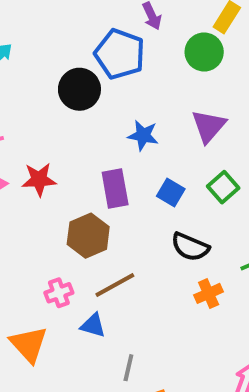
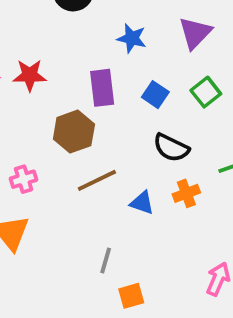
pink cross: (59, 293) -> (24, 179), moved
blue triangle: (93, 325) -> (142, 203), moved

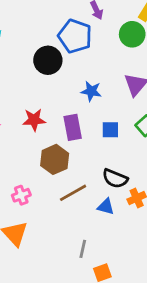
red star: (30, 75) -> (34, 120), moved
blue square: (155, 95) -> (110, 130), turned -30
black semicircle: (171, 148) -> (115, 179), moved

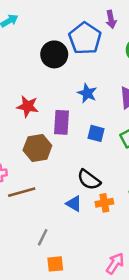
brown line: (73, 193) -> (22, 192), moved

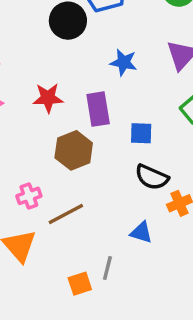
blue square: (96, 133) -> (141, 133), moved
blue triangle: (74, 204) -> (141, 232), moved
orange square: (55, 264) -> (80, 284), moved

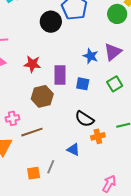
blue star: (124, 62) -> (91, 56), moved
blue square: (141, 133) -> (83, 84), moved

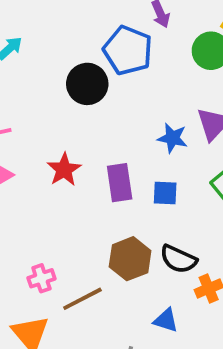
red star: (32, 64) -> (64, 170), turned -30
brown hexagon: (42, 96) -> (130, 259), moved

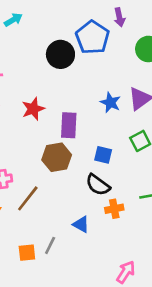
blue square: (165, 193) -> (103, 155), moved
brown hexagon: (130, 259) -> (57, 157), moved
brown line: (82, 299) -> (28, 198), turned -36

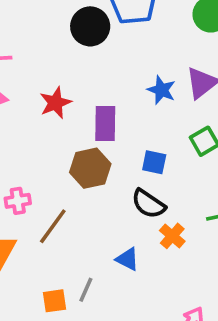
orange cross: (114, 209) -> (172, 236), turned -36

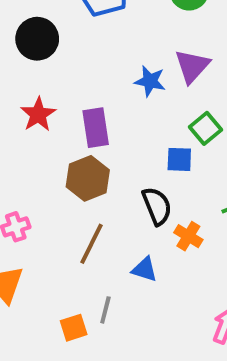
black circle: (90, 26) -> (37, 39), moved
blue square: (154, 162) -> (179, 159), moved
black semicircle: (148, 204) -> (157, 206), turned -136
brown line: (53, 226) -> (92, 244), moved

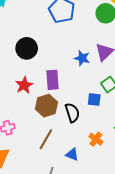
black circle: (37, 39) -> (27, 48), moved
red star: (38, 114) -> (24, 85), moved
black semicircle: (157, 206) -> (72, 113), moved

